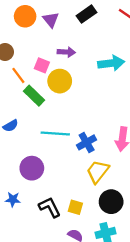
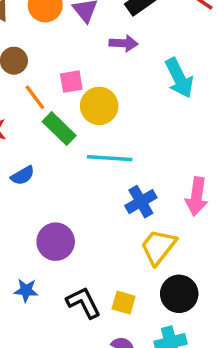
purple arrow: (66, 52) -> (124, 43), moved
cyan arrow: (111, 63) -> (179, 78), turned 70
pink square: (42, 65) -> (71, 82), turned -32
cyan line: (55, 134) -> (110, 158), moved

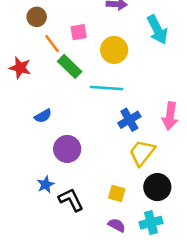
yellow circle: (99, 106) -> (114, 50), moved
blue semicircle: (23, 176) -> (43, 116), moved
blue star: (26, 290) -> (46, 185), turned -30
black L-shape: (83, 303) -> (71, 200), moved

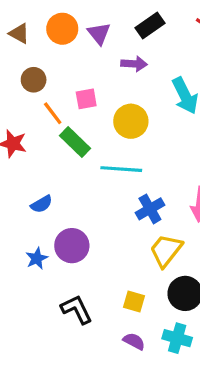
blue star: (46, 185) -> (37, 258), moved
cyan cross: (151, 223) -> (177, 338), turned 30

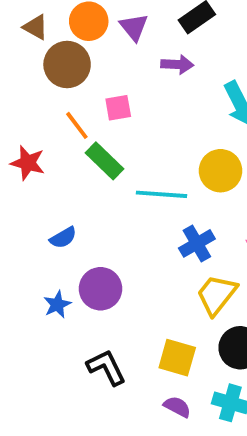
brown circle: (34, 80) -> (67, 64), moved, size x1.5
yellow circle: (131, 121) -> (220, 171), moved
yellow square: (134, 301) -> (177, 358), size x1.4

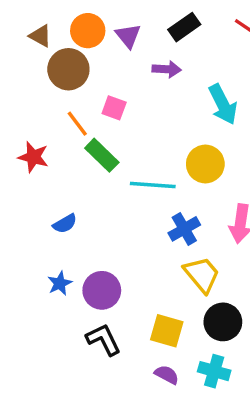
pink square: (118, 108) -> (114, 108), turned 30
purple circle: (101, 289) -> (102, 290), moved
yellow trapezoid: (217, 295) -> (202, 275), turned 102

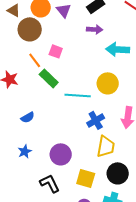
purple arrow: (167, 69) -> (95, 29), moved
cyan arrow: (223, 104) -> (118, 49), turned 120
yellow trapezoid: (202, 275) -> (106, 146), turned 50
purple circle: (102, 290) -> (61, 154), moved

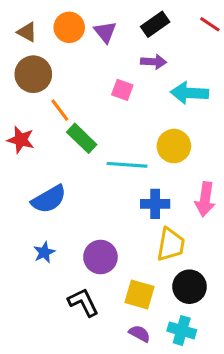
brown circle: (30, 29) -> (33, 74), moved
pink square: (56, 51) -> (122, 90), moved
blue semicircle: (28, 117) -> (49, 199), size x1.6
blue cross: (96, 120) -> (155, 204), turned 30

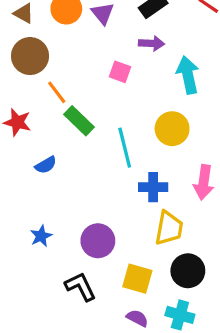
cyan arrow: (190, 93) -> (188, 75), turned 75
cyan line: (127, 165) -> (125, 148), turned 72
blue semicircle: (49, 199) -> (46, 165), moved, size x0.6

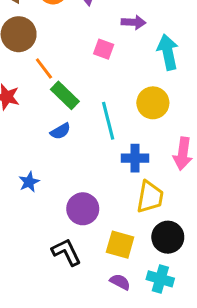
blue semicircle: (46, 165) -> (60, 131), moved
blue star: (41, 236) -> (29, 182), moved

